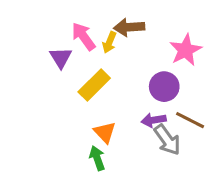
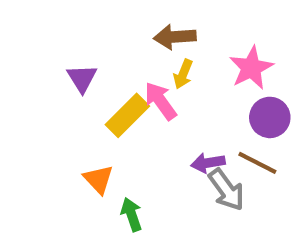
pink arrow: (83, 36) -> (160, 101), moved
yellow arrow: (109, 42) -> (183, 74), moved
purple circle: (164, 87) -> (270, 117), moved
orange triangle: (105, 132) -> (98, 179), moved

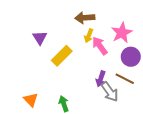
pink arrow: (160, 101) -> (100, 46), moved
purple arrow: (208, 163) -> (101, 79), turned -63
orange triangle: (98, 179) -> (31, 100), moved

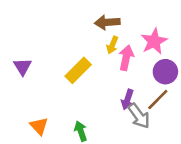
purple triangle: (40, 38) -> (23, 67), moved
pink arrow: (100, 46) -> (126, 58), turned 48
brown line: (125, 79) -> (158, 99), turned -72

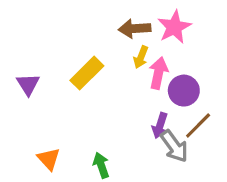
pink star: (154, 41) -> (174, 27), moved
yellow rectangle: (78, 70) -> (87, 73), moved
purple circle: (165, 72) -> (184, 91), moved

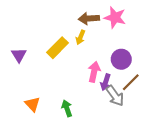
pink star: (174, 27) -> (115, 17), turned -30
yellow arrow: (141, 57) -> (80, 37), moved
pink arrow: (158, 73) -> (94, 72), moved

